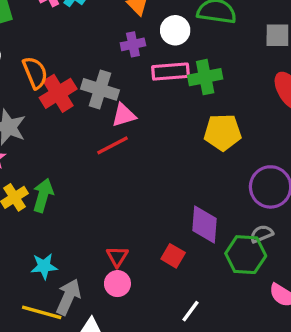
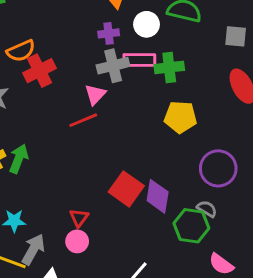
orange semicircle: (35, 73) -> (21, 51), turned 84
gray cross: (100, 89) -> (113, 66), moved, turned -36
pink triangle: (124, 115) -> (95, 95), turned -35
gray semicircle: (262, 234) -> (207, 209), turned 48
red square: (173, 256) -> (126, 189), moved, size x1.6

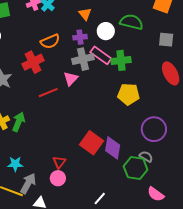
orange semicircle: (21, 51) -> (50, 41), moved
pink rectangle: (139, 60) -> (101, 55), turned 35
red line: (83, 120) -> (48, 93), moved

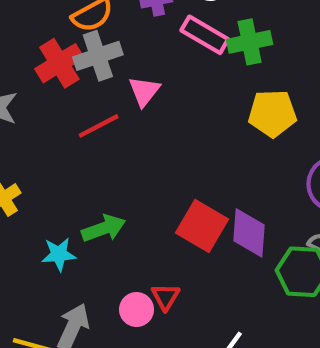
gray cross: (83, 59) -> (98, 56), moved
green arrow: (18, 122) -> (104, 228), moved, turned 54
red triangle: (59, 162) -> (166, 297), moved
cyan star: (15, 164) -> (59, 254), moved

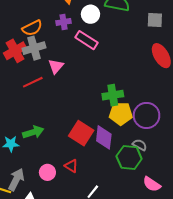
green cross: (250, 42) -> (113, 95), moved
yellow pentagon: (272, 113) -> (121, 114), moved
red triangle: (166, 297) -> (71, 166), moved, turned -32

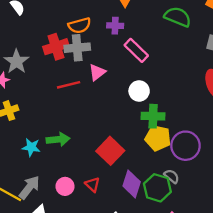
white circle: (90, 14) -> (139, 91), moved
purple diamond: (104, 137) -> (132, 184), moved

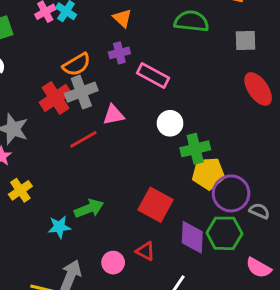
pink triangle: (97, 72) -> (113, 115), turned 42
purple circle: (186, 146) -> (231, 193), moved
gray semicircle: (172, 176) -> (259, 211), moved

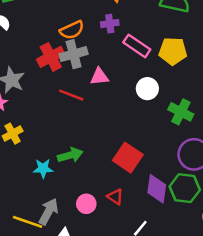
red line: (83, 139) -> (71, 95), turned 45
green cross: (195, 149) -> (181, 112), moved, turned 35
yellow pentagon: (208, 173) -> (173, 51), moved

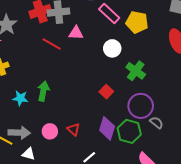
green arrow: (70, 155) -> (43, 91), turned -72
red square: (128, 158) -> (106, 92), moved, size x0.6
gray arrow: (49, 211) -> (19, 133), turned 55

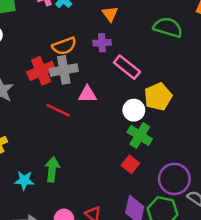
yellow pentagon: (137, 22) -> (158, 97), moved, turned -30
green cross: (136, 71) -> (140, 135), moved

